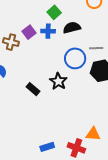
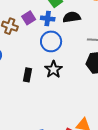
blue circle: (75, 58) -> (51, 41), moved
black rectangle: (33, 89) -> (28, 75), turned 56

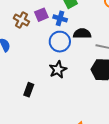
black semicircle: (72, 17) -> (82, 34), moved
black rectangle: (28, 75) -> (29, 90), moved

